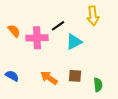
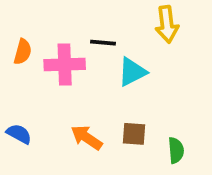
black line: (58, 26) -> (103, 43), turned 40
orange semicircle: (14, 31) -> (23, 52), turned 56

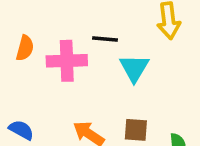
cyan triangle: (132, 72) -> (134, 68), turned -32

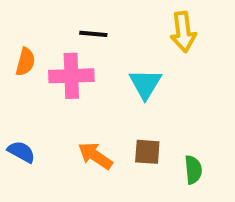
black line: (105, 39) -> (93, 34), moved

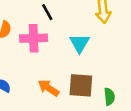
black line: (93, 34) -> (47, 12), turned 56
brown square: (147, 152) -> (81, 85), size x1.5

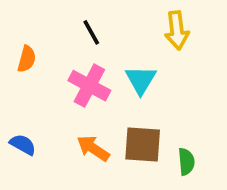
pink cross: (34, 38) -> (89, 86), moved, turned 30

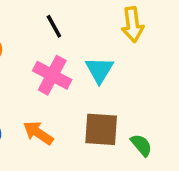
orange arrow: (93, 148) -> (38, 133), moved
green semicircle: (186, 162) -> (141, 145), turned -35

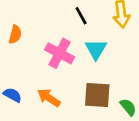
black line: (54, 26) -> (81, 16), moved

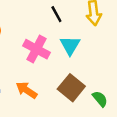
brown square: (97, 95) -> (71, 88), turned 35

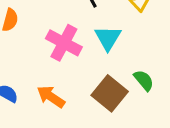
green semicircle: (100, 99) -> (144, 80), moved

